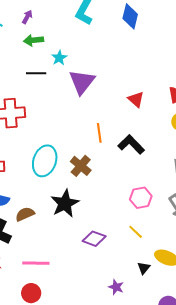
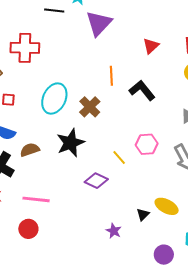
red triangle: (136, 99) -> (151, 46), turned 30
yellow line: (136, 232) -> (119, 158), moved

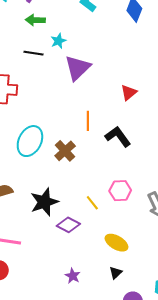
black star: (70, 143) -> (44, 202), moved
yellow ellipse: (167, 206) -> (116, 243), moved
black triangle: (143, 214) -> (116, 273), moved
purple star: (114, 231) -> (73, 276), moved

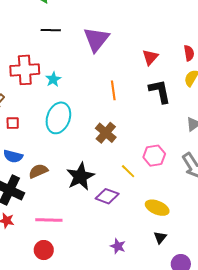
cyan star: (58, 41) -> (53, 79), moved
black L-shape: (118, 137) -> (160, 91), moved, turned 32
brown cross: (65, 151) -> (106, 133), moved

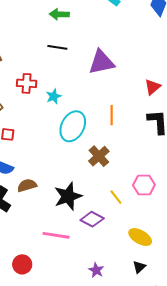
purple triangle: (96, 39) -> (101, 62), turned 32
red cross: (25, 70) -> (27, 83), size x0.7
cyan ellipse: (58, 118) -> (73, 126), moved
pink line: (49, 220) -> (56, 235), moved

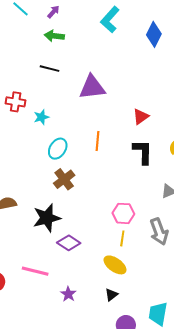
cyan ellipse: (73, 126) -> (58, 149), size x0.7
brown cross: (99, 156) -> (64, 179), moved
yellow line: (116, 197) -> (122, 238), moved, turned 42
pink line: (56, 235) -> (35, 271), moved

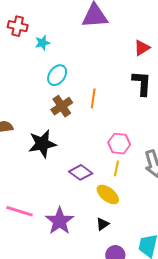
orange line: (98, 141) -> (93, 98), moved
purple diamond: (69, 243) -> (81, 172), moved
pink line: (35, 271) -> (20, 211), moved
purple star: (68, 294) -> (60, 221), size x1.8

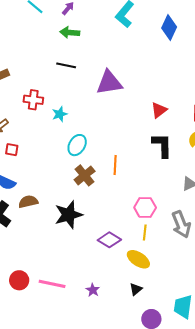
purple star: (60, 221) -> (93, 290), size x0.5

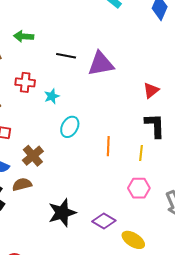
green arrow: (70, 33) -> (24, 36), moved
black line: (66, 65) -> (66, 56), moved
brown cross: (85, 175) -> (33, 156), moved
black star: (69, 215) -> (62, 213), moved
yellow line: (145, 233) -> (141, 153), moved

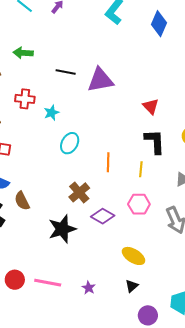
red triangle: (151, 90) -> (151, 106), turned -36
brown cross: (33, 156) -> (79, 192), moved
brown semicircle: (22, 184) -> (22, 201), turned -102
purple diamond: (104, 221) -> (103, 216), moved

